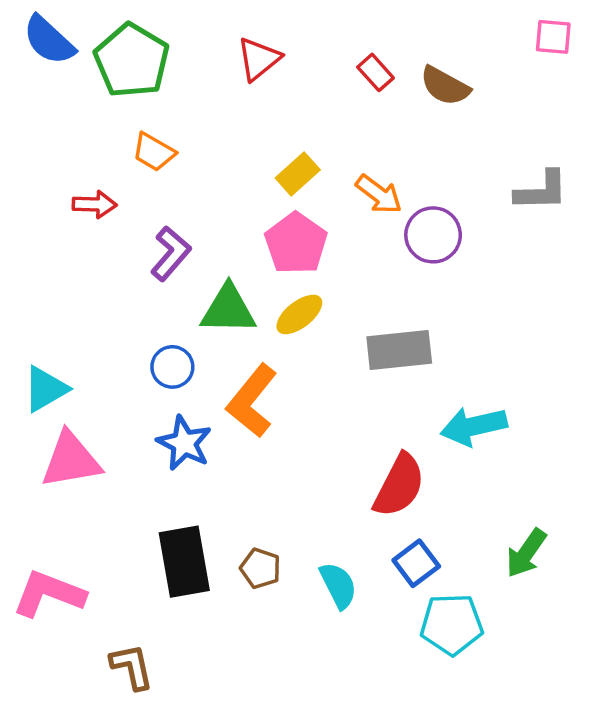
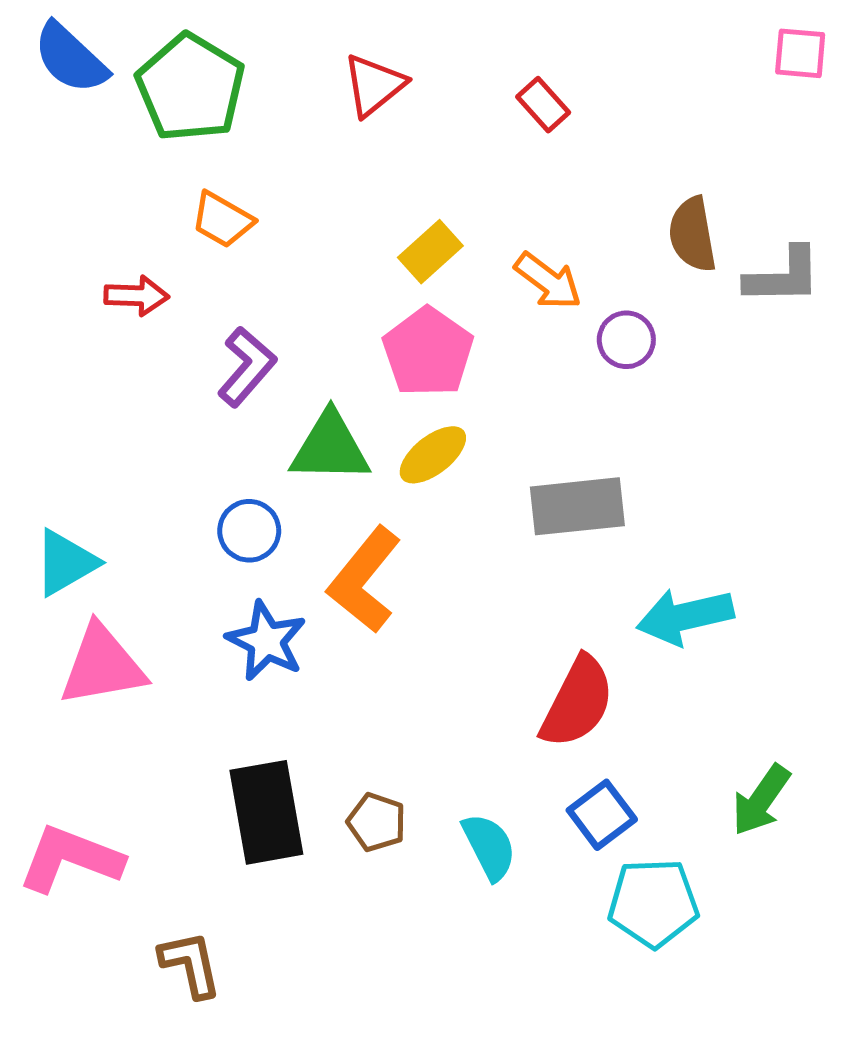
brown semicircle: (445, 86) -> (692, 234), moved, turned 51
purple circle: (433, 235) -> (626, 340), size x0.7

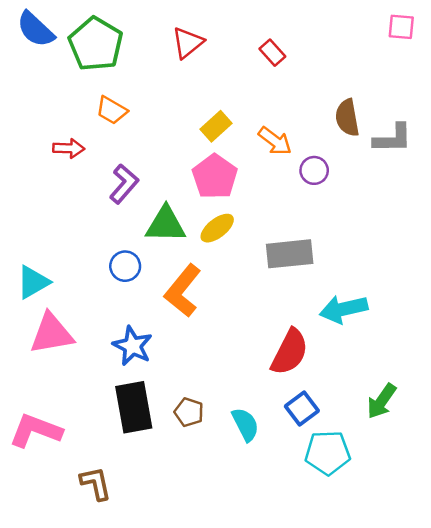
blue star: (266, 641) -> (133, 346), moved

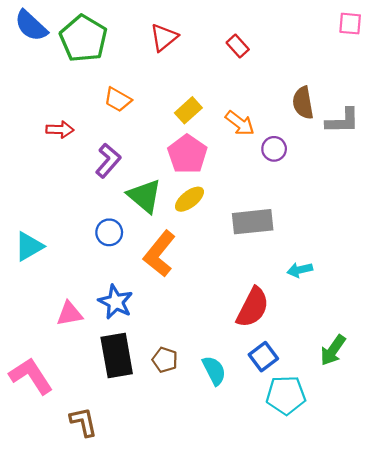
orange trapezoid: (112, 110) -> (118, 100), moved
green triangle: (166, 224) -> (145, 196), turned 39
cyan arrow: (344, 309) -> (300, 270), size x0.6
pink triangle: (52, 334) -> (70, 314), moved, size x0.7
pink L-shape: (36, 431) -> (31, 376), turned 36

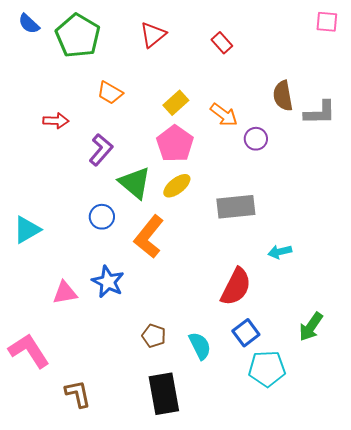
blue semicircle: (31, 26) -> (29, 24), size x0.7
black rectangle: (117, 356) -> (164, 394), moved

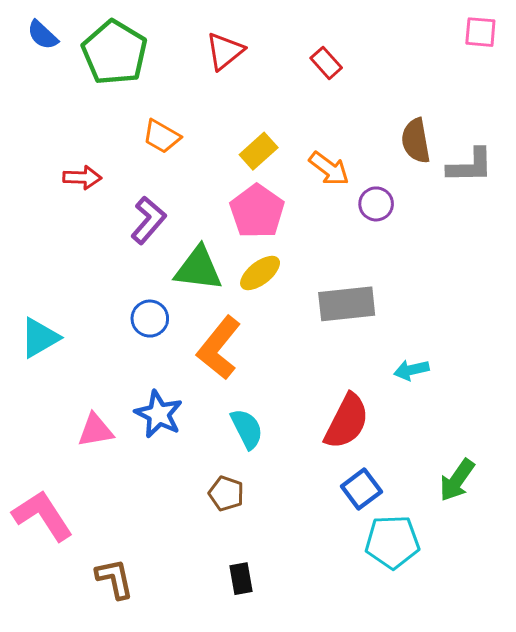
green triangle: (135, 183) -> (198, 269), turned -33
cyan semicircle: (200, 346) -> (247, 429), moved
black rectangle: (164, 394) -> (241, 579), size x0.5

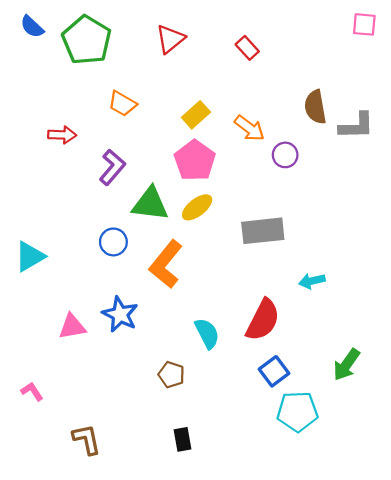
cyan semicircle: (247, 429) -> (207, 333), moved
pink L-shape: (43, 515) -> (32, 391), size x0.5

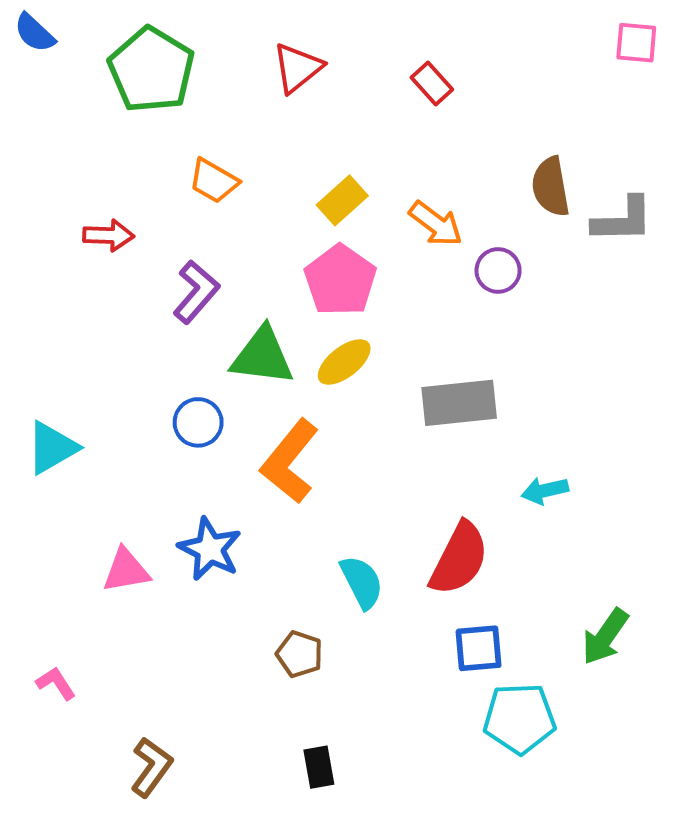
blue semicircle: (32, 27) -> (35, 33), moved
blue square: (274, 371) -> (479, 648), turned 32
brown L-shape: (87, 439) -> (151, 767), turned 48

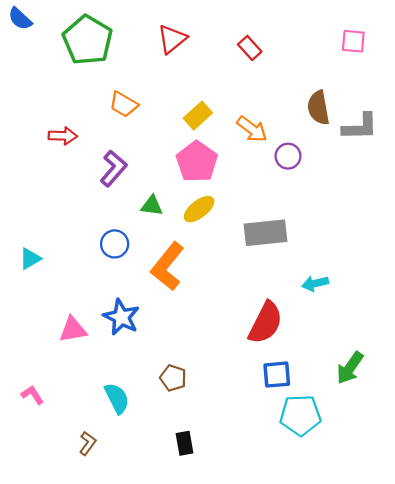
pink square: (636, 43) -> (353, 41), moved
green triangle: (262, 356) -> (152, 206), size x0.6
cyan triangle: (52, 448) -> (30, 259), size x0.7
cyan semicircle: (362, 582) -> (117, 398), moved
brown L-shape: (151, 767) -> (88, 443), size x0.7

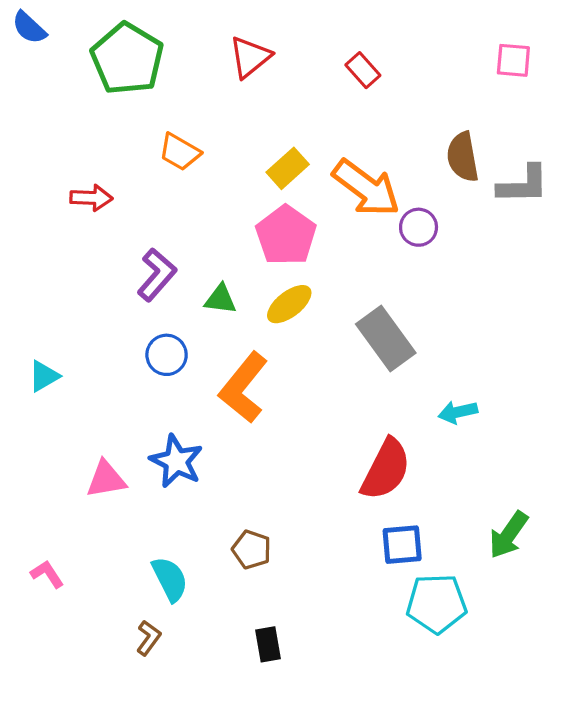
orange arrow: (252, 129) -> (366, 188), size x1.5
purple L-shape: (113, 169) -> (157, 275), moved
gray rectangle: (265, 233) -> (386, 338), turned 60
brown L-shape: (88, 443) -> (149, 638), moved

